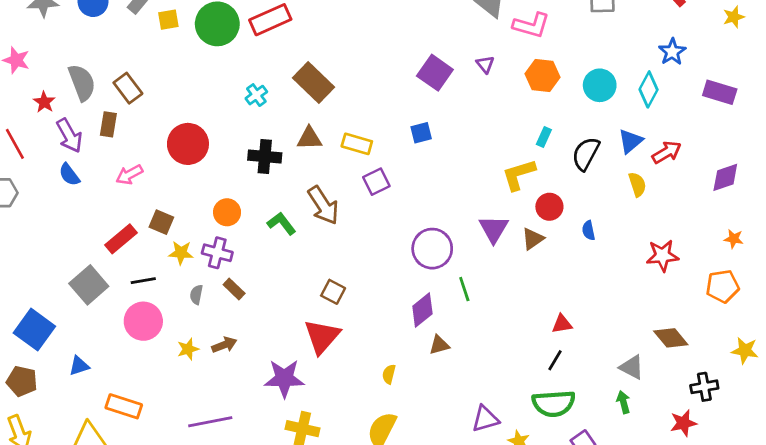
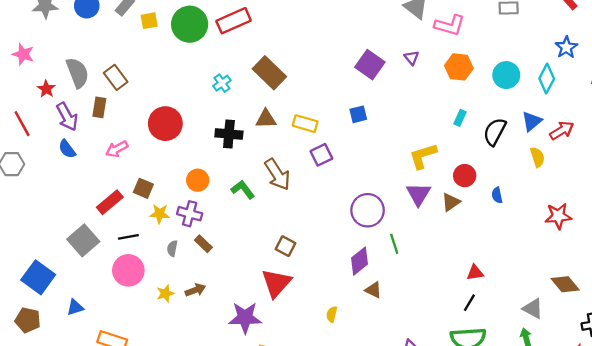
yellow L-shape: (519, 175) -> (423, 156), moved
brown triangle: (439, 345) -> (373, 290), turned 42

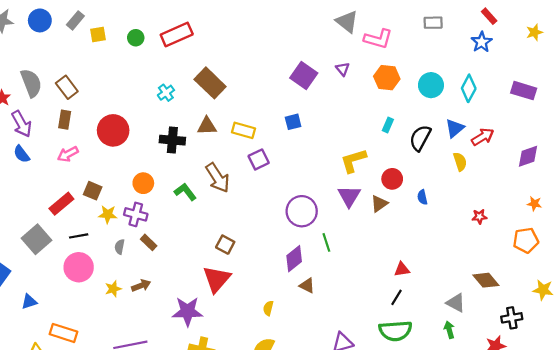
green circle: (190, 24) -> (136, 38), size x0.5
blue star: (566, 47) -> (482, 42), moved
brown rectangle: (99, 107) -> (65, 120), moved
red star: (558, 216) -> (479, 217), size x0.6

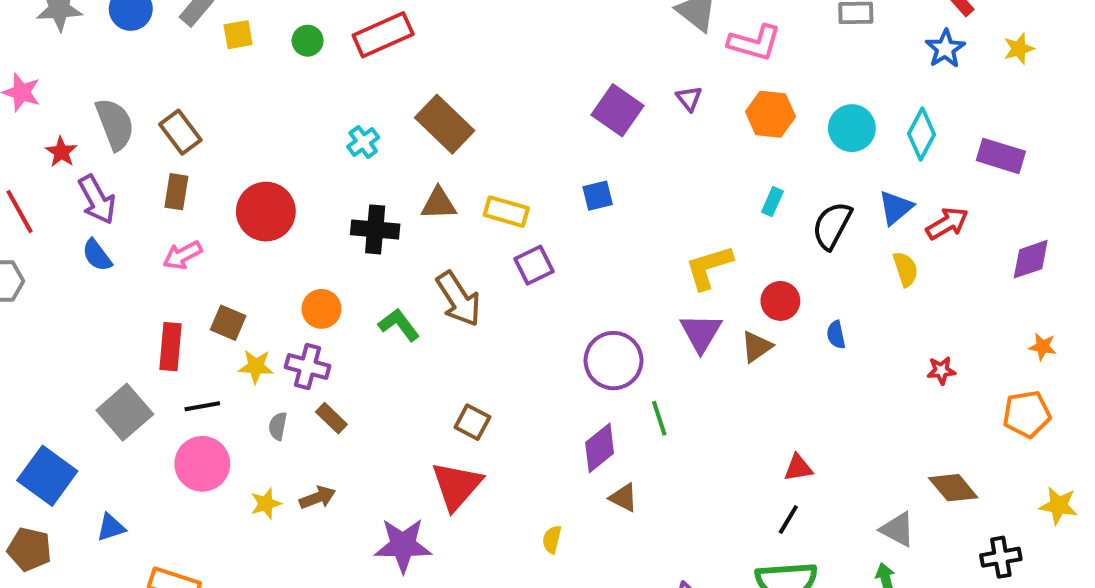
yellow star: (534, 32) -> (1019, 49), moved
purple rectangle: (524, 91) -> (1001, 156), moved
red rectangle: (61, 204) -> (170, 347), turned -45

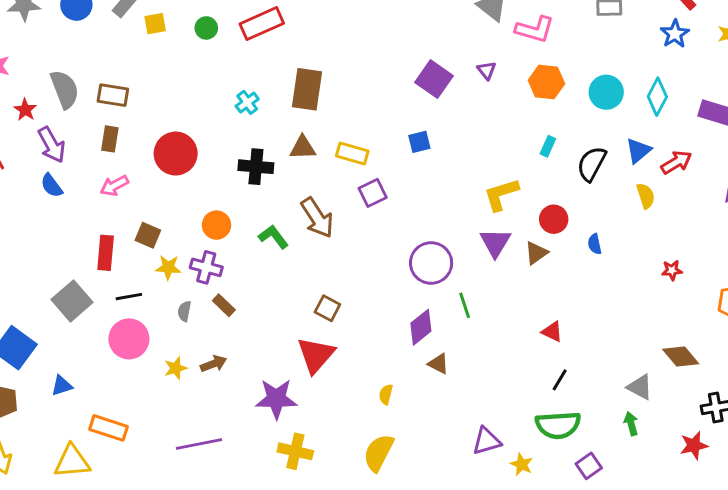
brown rectangle: (445, 124) -> (307, 89), turned 54
brown rectangle: (180, 132) -> (113, 95), turned -44
red triangle: (798, 468) -> (552, 332), moved, turned 35

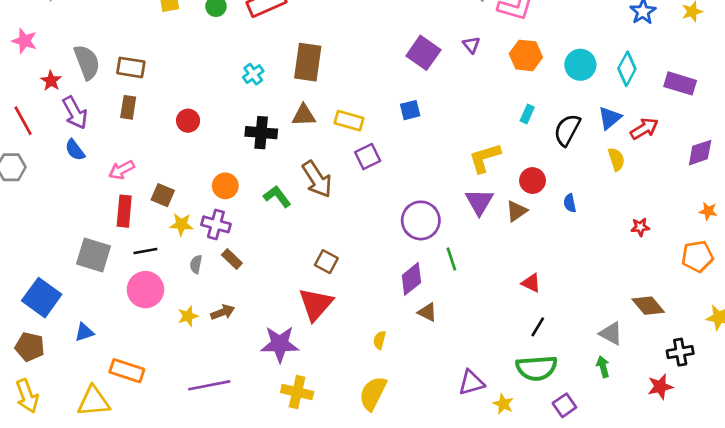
red circle: (176, 154) -> (188, 121), size x0.6
pink arrow: (114, 186) -> (122, 170), moved
gray square: (72, 301) -> (94, 255), turned -32

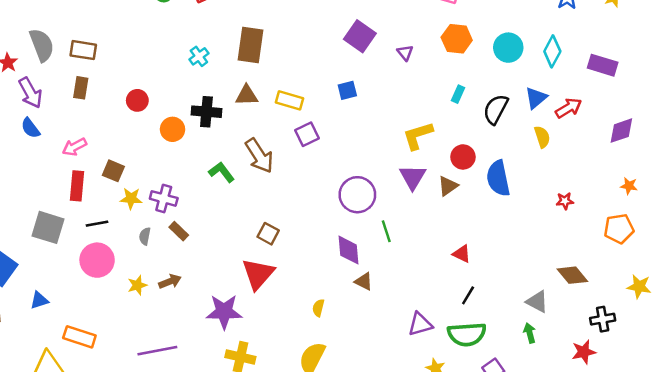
purple triangle: (471, 45) -> (405, 53), moved
orange circle: (225, 186) -> (173, 129), moved
blue semicircle: (570, 203) -> (498, 178), size x2.0
purple diamond: (411, 279) -> (349, 250), turned -56
purple triangle: (471, 383) -> (420, 324), moved

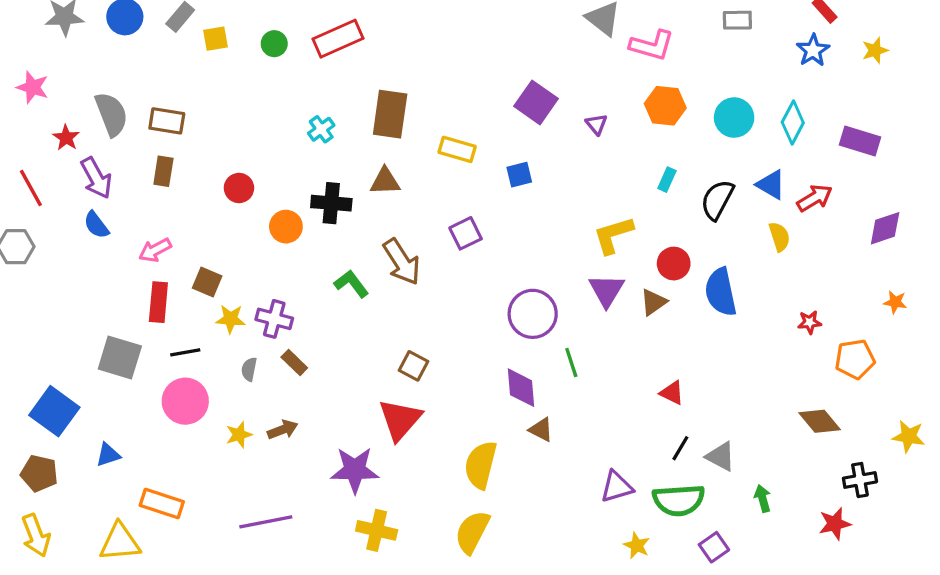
blue triangle: (536, 98) -> (771, 185), turned -50
yellow rectangle: (289, 100) -> (457, 149), moved
orange pentagon: (619, 229) -> (855, 359), moved
gray triangle: (537, 302) -> (721, 457), moved
yellow semicircle: (318, 308) -> (481, 465), size x2.0

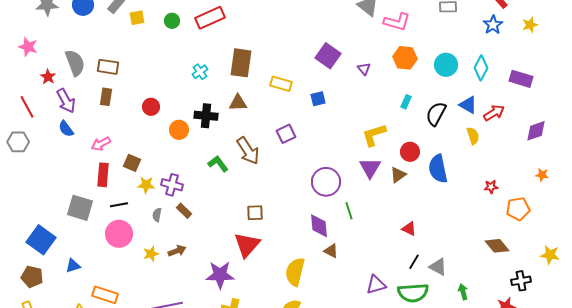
brown square: (414, 366) -> (255, 213), turned -30

